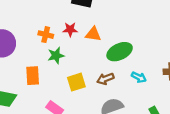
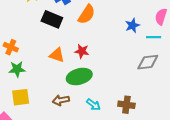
red star: (70, 29) -> (82, 51), moved
yellow square: (76, 82) -> (21, 97), moved

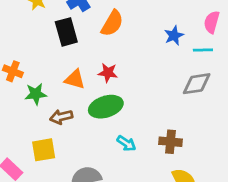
black rectangle: (52, 19) -> (66, 32), turned 54
green star: (17, 69) -> (36, 94), moved
yellow square: (21, 97) -> (44, 150), moved
brown arrow: (61, 100) -> (61, 117), moved

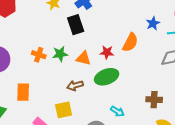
orange semicircle: (112, 23) -> (130, 42), moved
green star: (36, 94) -> (60, 54), moved
cyan arrow: (126, 143) -> (117, 111), moved

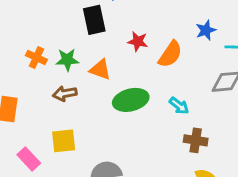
red star: (107, 52) -> (138, 41), moved
brown arrow: (75, 86) -> (65, 94), moved
cyan arrow: (117, 111) -> (179, 106), moved

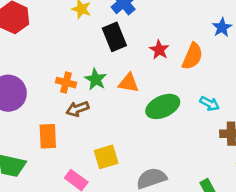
red star: (138, 41) -> (159, 50), turned 30
green star: (67, 60) -> (96, 79), turned -30
brown arrow: (65, 94) -> (78, 109), moved

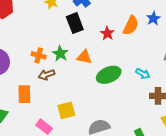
orange semicircle: (192, 56) -> (131, 25), moved

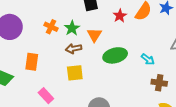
orange triangle: (84, 57) -> (94, 35), turned 42
brown arrow: (47, 75) -> (74, 49), moved
yellow square: (66, 110) -> (75, 73), moved

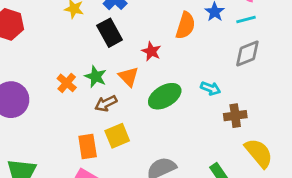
red star: (120, 16) -> (151, 51), moved
orange cross: (51, 27) -> (67, 83), turned 32
orange rectangle: (32, 62) -> (88, 147), moved

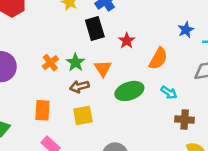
orange semicircle: (186, 25) -> (158, 59), moved
red star: (151, 51) -> (127, 41), moved
orange rectangle: (88, 147) -> (42, 110), moved

